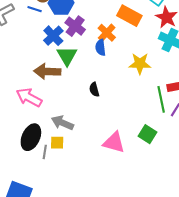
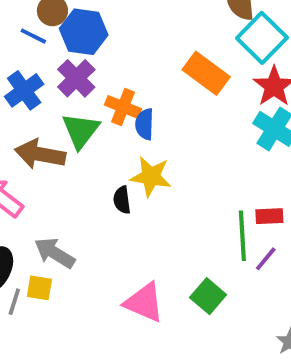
purple cross: (75, 26) -> (76, 78), moved
orange cross: (107, 33) -> (123, 107), moved, turned -30
blue cross: (53, 36) -> (24, 90), moved
yellow star: (140, 64) -> (151, 176), moved

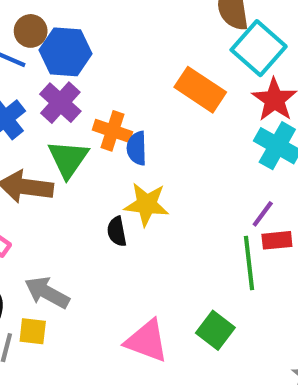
purple line: (266, 259) -> (263, 214), moved

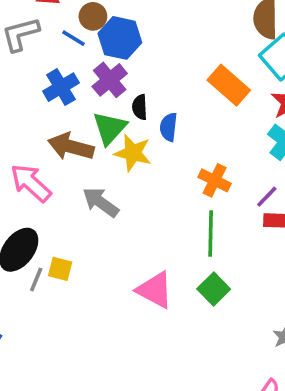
orange cross: (113, 131) -> (215, 180), moved
yellow star: (147, 204) -> (133, 153), moved
black semicircle: (117, 231) -> (140, 107), moved
green line: (249, 263) -> (211, 234), moved
gray arrow: (47, 293) -> (101, 202), moved

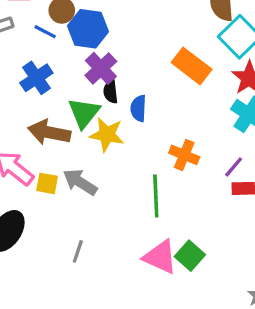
purple cross: (110, 80) -> (101, 68), moved
green line: (211, 234) -> (156, 196), moved
yellow square: (60, 269) -> (47, 183), moved
gray line: (36, 280) -> (78, 251), moved
pink triangle: (155, 290) -> (160, 257), moved

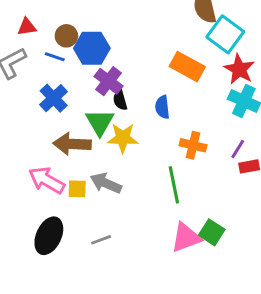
blue semicircle: (138, 108) -> (162, 107), moved
gray line: (78, 251) -> (101, 240), moved, turned 60
pink triangle: (160, 257) -> (186, 238), turned -36

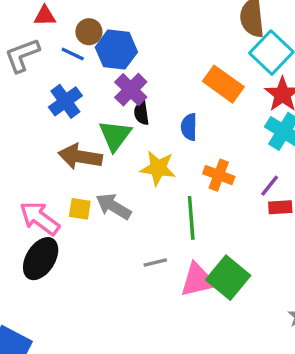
yellow star: (123, 138) -> (158, 168), moved
pink arrow: (46, 180) -> (40, 218), moved
green square: (212, 232) -> (228, 278), size x1.4
gray line: (101, 240) -> (155, 263), moved

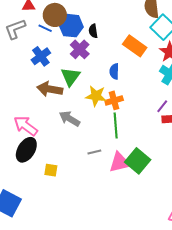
brown circle: (89, 32) -> (55, 15), size x1.5
black semicircle: (141, 113) -> (93, 31), moved
orange cross: (219, 175) -> (114, 100), moved, turned -36
yellow square: (80, 209) -> (51, 170), moved

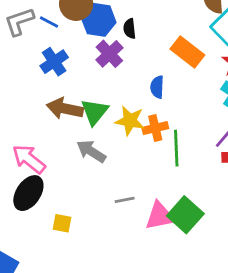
blue line: (45, 28) -> (49, 22), moved
green triangle: (70, 77) -> (95, 112), moved
green line: (116, 125) -> (176, 148), moved

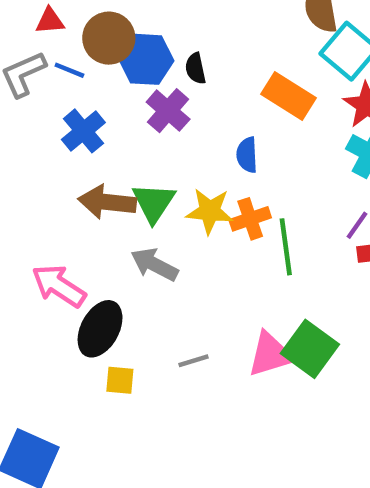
black ellipse: (28, 193) -> (100, 329), moved
gray line: (125, 200) -> (193, 361), moved

